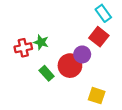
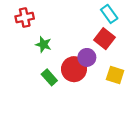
red cross: (23, 48) -> (25, 17), moved
yellow square: (97, 96) -> (115, 75), moved

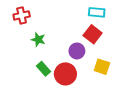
cyan rectangle: (109, 14) -> (97, 12), turned -49
red circle: (74, 69) -> (65, 74), moved

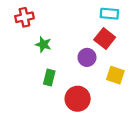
green rectangle: (43, 69) -> (49, 77), turned 56
red circle: (65, 74) -> (78, 99), moved

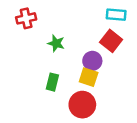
green star: (43, 44) -> (56, 43), moved
yellow square: (115, 75) -> (89, 77), moved

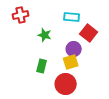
cyan rectangle: (116, 15) -> (72, 17), moved
yellow square: (89, 77) -> (71, 62), turned -35

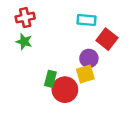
green star: (45, 35) -> (24, 42), moved
red circle: (66, 84) -> (65, 90), moved

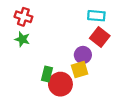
red cross: (25, 18) -> (23, 17), turned 30
cyan rectangle: (87, 20) -> (96, 16), moved

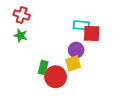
cyan rectangle: (96, 16) -> (81, 25), moved
red square: (100, 37) -> (92, 34), turned -36

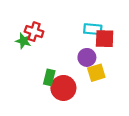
red cross: (22, 15) -> (34, 32), moved
yellow square: (73, 63) -> (96, 73), moved

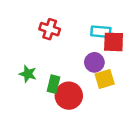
red cross: (34, 32) -> (50, 29), moved
green star: (23, 41) -> (28, 74), moved

